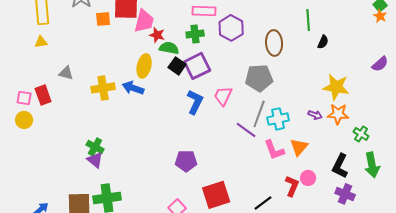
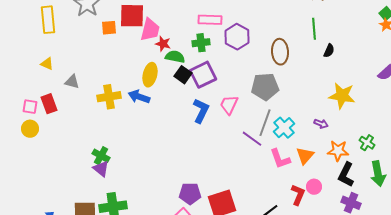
yellow triangle: (41, 42) -> (47, 64), moved, turned 32
orange star: (338, 114) -> (338, 151), moved
cyan cross: (278, 119) -> (284, 128), turned -30
purple pentagon: (186, 161) -> (190, 194), moved

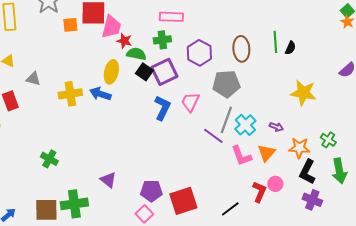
green line: (314, 29) -> (275, 42), moved
purple hexagon: (237, 37) -> (199, 53), moved
purple arrow: (321, 124) -> (276, 127), moved
green cross: (101, 156) -> (49, 159), moved
purple triangle: (101, 169) -> (108, 180), moved

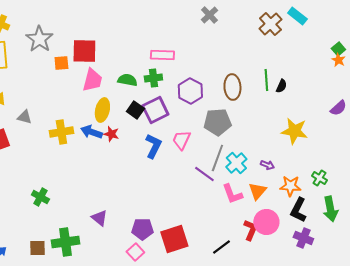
pink trapezoid: (111, 27) -> (92, 80), moved
red star: (124, 41) -> (111, 134), moved
green semicircle: (136, 54) -> (127, 80), moved
pink circle: (275, 184) -> (266, 222), size x1.6
brown square: (46, 210) -> (37, 248), size x0.7

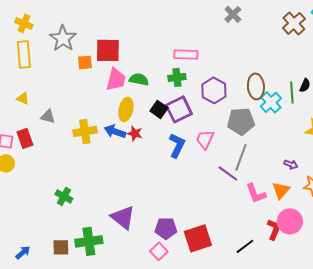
green semicircle: (127, 80) -> (139, 79), moved
green line: (266, 80) -> (292, 92), moved
cyan cross: (236, 163) -> (271, 102), moved
purple triangle: (99, 218) -> (123, 217), size x1.5

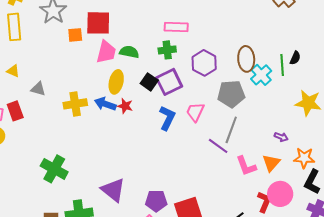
green cross: (64, 196) -> (54, 169), size x1.5

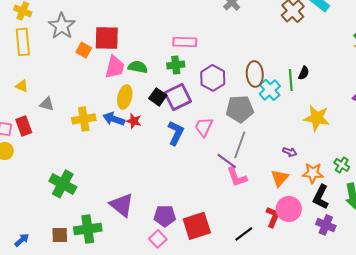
orange square: (75, 35) -> (84, 50), turned 35
pink L-shape: (246, 166) -> (237, 177), moved

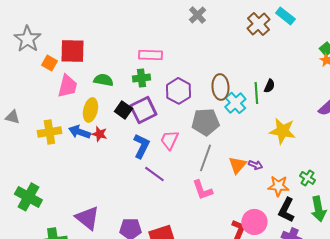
pink trapezoid: (115, 67) -> (67, 86), moved
purple line: (227, 161) -> (154, 174), moved
orange triangle: (280, 178) -> (237, 165), moved

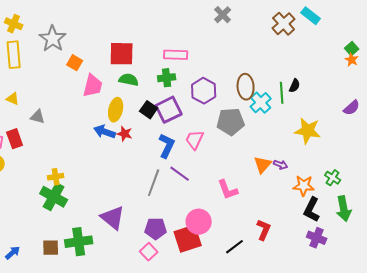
red square: (72, 51) -> (122, 54), moved
yellow cross: (49, 132) -> (56, 177), moved, size x0.7
gray line: (205, 158) -> (154, 183), moved
pink circle: (254, 222) -> (199, 222), moved

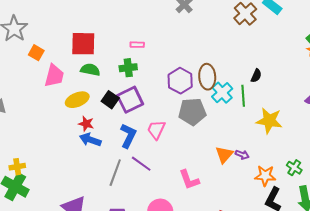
pink rectangle: (176, 55) -> (137, 45), size x0.6
purple hexagon: (204, 91) -> (180, 81), moved
green line: (282, 93) -> (243, 96), moved
yellow ellipse: (116, 110) -> (77, 100), turned 55
blue arrow: (105, 132) -> (90, 140), moved

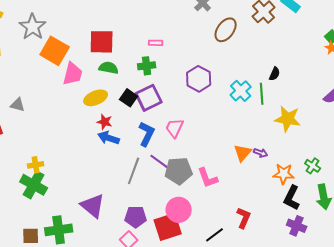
orange square: (36, 53) -> (55, 51), size x1.8
brown ellipse: (207, 77) -> (226, 30), moved, turned 40
gray pentagon: (192, 112) -> (179, 171), moved

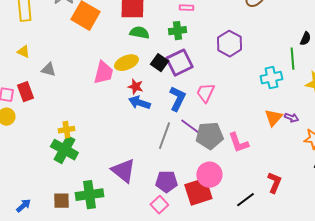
pink trapezoid: (73, 74) -> (103, 73), moved
cyan cross: (241, 91) -> (271, 78), moved, turned 30

